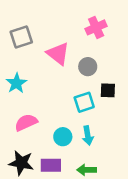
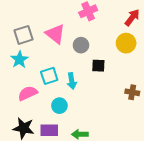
gray square: (21, 37) -> (24, 35), moved
cyan square: (84, 102) -> (49, 76), moved
cyan arrow: (88, 136) -> (72, 81), moved

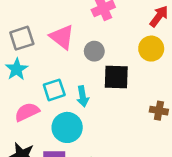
black square: (98, 66) -> (116, 77), size x1.5
cyan circle: (59, 106) -> (67, 127), size x1.5

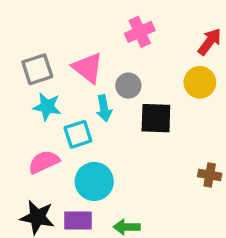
cyan star: (17, 69) -> (47, 107), moved, turned -30
cyan arrow: (83, 96) -> (104, 108), moved
brown cross: (159, 111) -> (210, 175), moved

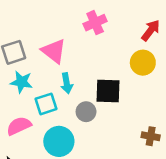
gray circle: (128, 86) -> (86, 112), moved

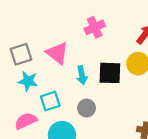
cyan arrow: (67, 83) -> (82, 75), moved
black square: (108, 91) -> (110, 73), moved

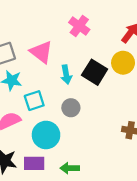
pink cross: (95, 27) -> (79, 26), turned -30
black square: (110, 73) -> (95, 72), turned 30

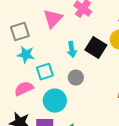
pink triangle: (41, 52) -> (53, 19), moved, turned 35

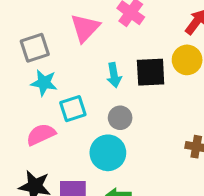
black square: (96, 48) -> (151, 72), turned -35
cyan circle: (55, 101) -> (108, 153), moved

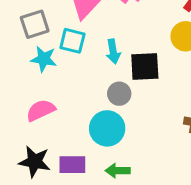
black square: (151, 72) -> (145, 67), moved
cyan square: (73, 109) -> (72, 41), moved, turned 32

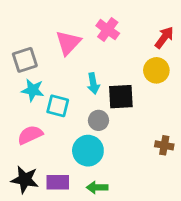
cyan square: (72, 41) -> (58, 106), moved

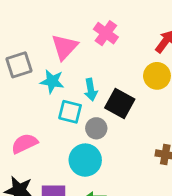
cyan star: (33, 90) -> (52, 81), moved
black square: (121, 97) -> (120, 103), turned 32
cyan square: (58, 106) -> (70, 112), moved

